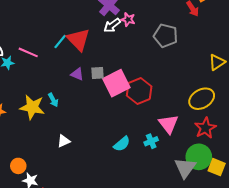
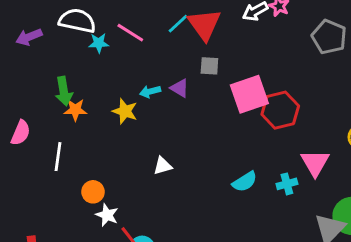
gray square: (97, 73) -> (209, 66), moved
purple triangle: (77, 74) -> (180, 88), moved
cyan arrow: (53, 100) -> (150, 91), moved, turned 96
yellow star: (32, 107) -> (125, 111), size x0.7

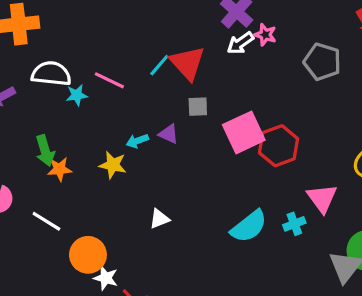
white line: (58, 157) -> (46, 221), turned -60
cyan semicircle: (245, 182) -> (249, 226), size x1.4
orange circle: (93, 192) -> (88, 255), size x1.5

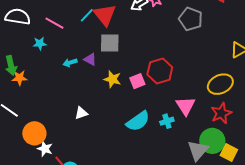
cyan star: (77, 95) -> (40, 44), moved
gray square: (198, 107) -> (110, 43), size x1.5
pink square: (244, 132) -> (137, 81), moved, size x0.6
yellow star: (113, 165) -> (112, 79), moved

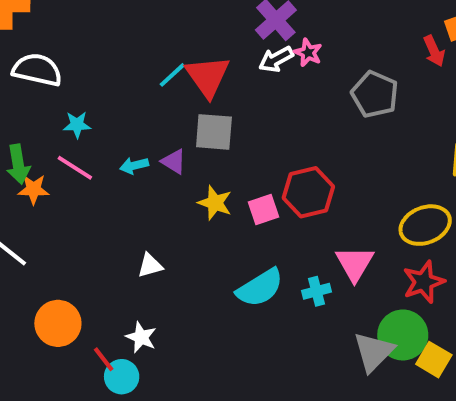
pink line: (54, 23) -> (75, 168), moved
orange circle: (34, 133) -> (58, 323), moved
white star: (45, 149) -> (141, 337), moved

